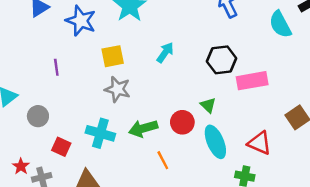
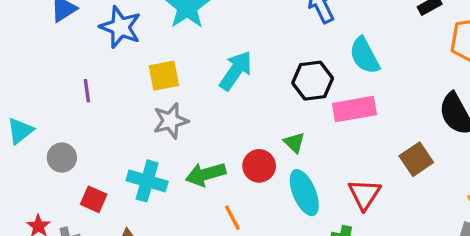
cyan semicircle: (280, 24) -> (364, 56), moved
cyan arrow: (165, 53) -> (236, 71), size x1.4
gray star: (118, 89) -> (171, 121), turned -30
red triangle: (259, 143) -> (364, 194), turned 40

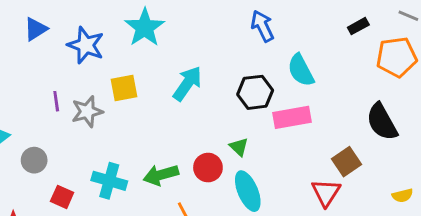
gray star: (171, 121) -> (87, 112), moved
red triangle: (364, 194) -> (326, 193), moved

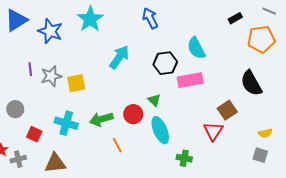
blue arrow: (263, 26) -> (150, 18), moved
blue triangle: (36, 29) -> (16, 20), size x1.4
yellow square: (124, 88) -> (76, 83), moved

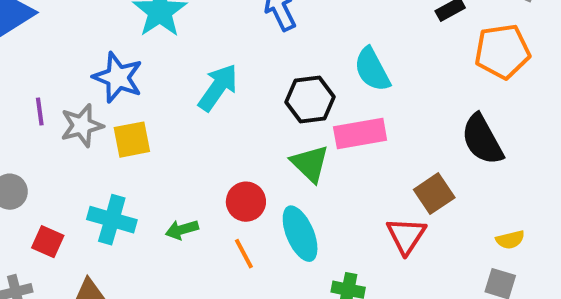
blue star: (50, 31) -> (118, 77), moved
green triangle: (154, 100) -> (310, 164), moved, size x1.5
green arrow: (101, 119) -> (182, 230), moved, size x0.7
orange line: (117, 145) -> (244, 254), moved

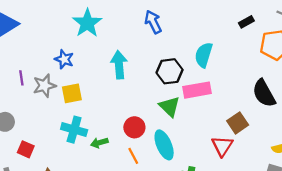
cyan semicircle: (372, 69) -> (204, 55), turned 45
blue star: (118, 77) -> (64, 59), size x0.7
cyan arrow: (218, 87) -> (119, 65), turned -40
cyan cross: (112, 220) -> (74, 130), moved

